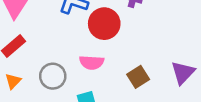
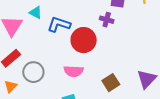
gray circle: (53, 76) -> (33, 72), moved

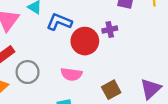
purple cross: (107, 20) -> (110, 29), moved, turned -32

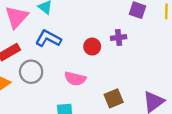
blue L-shape: (59, 22) -> (48, 39), moved
red circle: (85, 41) -> (92, 47), size x0.6

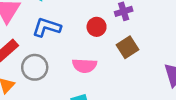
brown square: (114, 98) -> (128, 47), moved

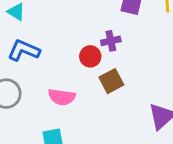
red circle: (97, 27) -> (90, 56), moved

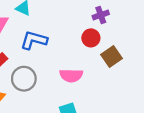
purple cross: (111, 41) -> (101, 15), moved

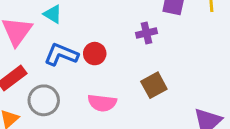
red circle: (91, 38) -> (95, 54), moved

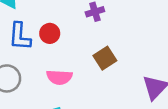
blue L-shape: (61, 55) -> (20, 36), turned -104

